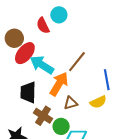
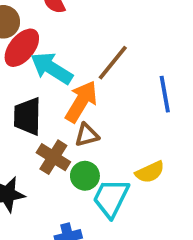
yellow semicircle: (98, 102) -> (150, 172), moved
brown triangle: (71, 103) -> (87, 135), moved

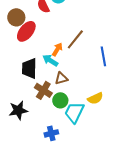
cyan arrow: (52, 68) -> (50, 60), moved, size x0.7
orange arrow: (81, 102) -> (57, 49), moved, size x0.6

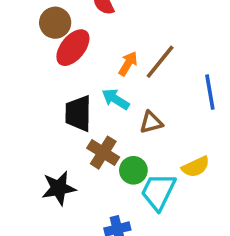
orange arrow: (57, 49) -> (128, 64), moved
brown triangle: (61, 78) -> (151, 122), moved

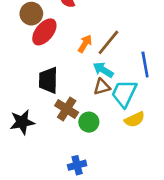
cyan arrow: (116, 99) -> (103, 70), moved
black star: (59, 188) -> (22, 122), moved
cyan trapezoid: (158, 192) -> (124, 93), moved

